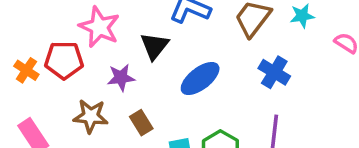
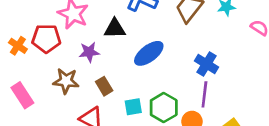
black triangle: (154, 46) -> (115, 29), turned 50
blue cross: (274, 72) -> (207, 64), moved

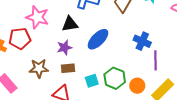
purple star: (89, 52) -> (64, 47), moved
brown rectangle: (104, 86) -> (68, 68), turned -56
purple line: (204, 94) -> (156, 60), moved

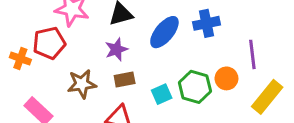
blue cross: (142, 41) -> (206, 23), moved, turned -30
orange circle: (137, 86) -> (226, 78), moved

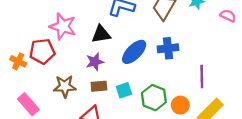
orange circle: (226, 78) -> (180, 105), moved
cyan square: (162, 94) -> (124, 90), moved

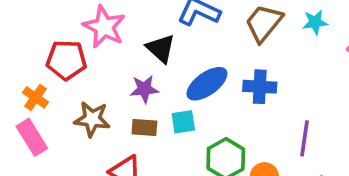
black triangle: (101, 34) -> (161, 48), turned 42
orange cross: (18, 61) -> (35, 97), moved
cyan square: (124, 90) -> (183, 122), moved

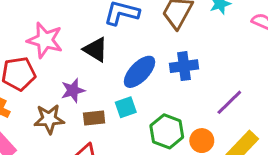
purple star: (144, 89) -> (73, 90), moved
purple line: (304, 138) -> (229, 102), turned 48

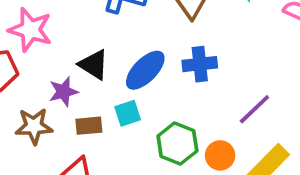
black triangle: (95, 49) -> (94, 65), moved

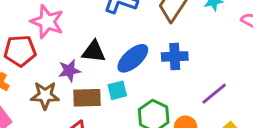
black triangle: (94, 65) -> (94, 52), turned -30
brown rectangle: (89, 126) -> (87, 98), size x1.4

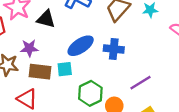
black triangle: (94, 52) -> (46, 19), moved

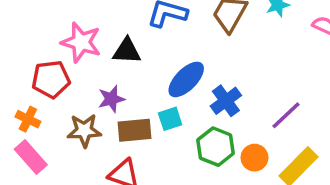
blue cross: (114, 49) -> (226, 101), moved, turned -30

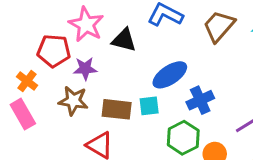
purple star: (111, 99) -> (85, 69), moved

